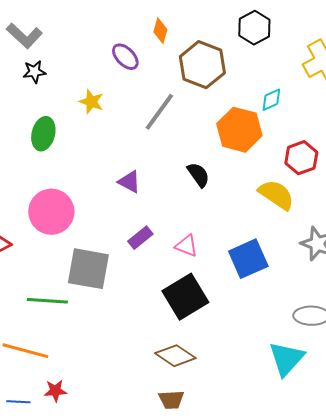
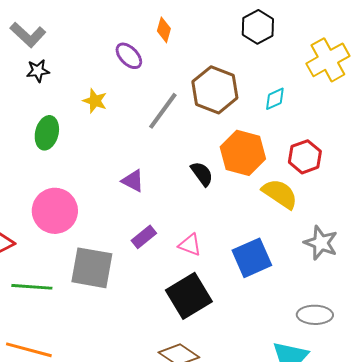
brown hexagon: (202, 65) -> (215, 90), moved
orange hexagon: (239, 130) -> (243, 153), moved
green line: (47, 301) -> (32, 287), moved

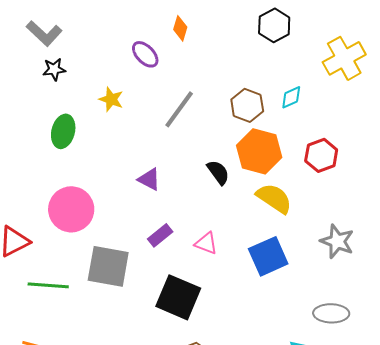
brown hexagon: (215, 90) -> (247, 105), moved, size x0.7
yellow semicircle: (280, 194) -> (274, 198), moved
black square: (189, 296) -> (178, 297), moved, turned -36

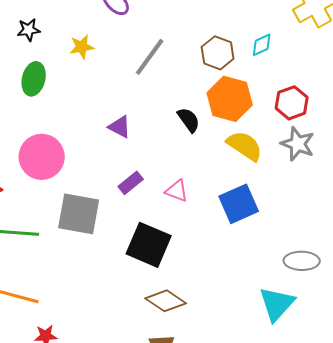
black star: (54, 69) -> (29, 30), moved
yellow star: (111, 99) -> (82, 47), turned -30
gray star: (337, 241) -> (298, 144), moved

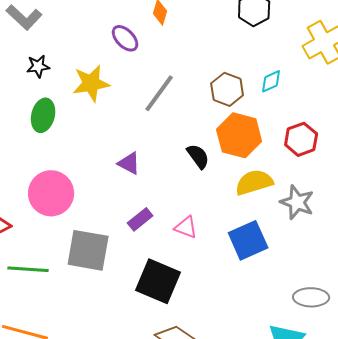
yellow star: (82, 47) -> (91, 83), size x1.5
gray star: (298, 144) -> (297, 202), moved
yellow semicircle: (245, 146) -> (254, 182), turned -51

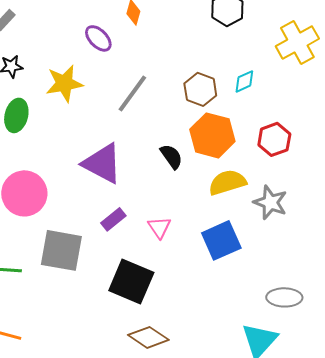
purple triangle: (129, 163) -> (102, 163), size x1.8
pink triangle: (186, 227) -> (159, 227), turned 35

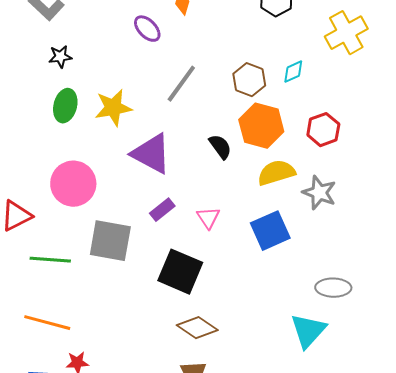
yellow star: (64, 83) -> (113, 108), moved

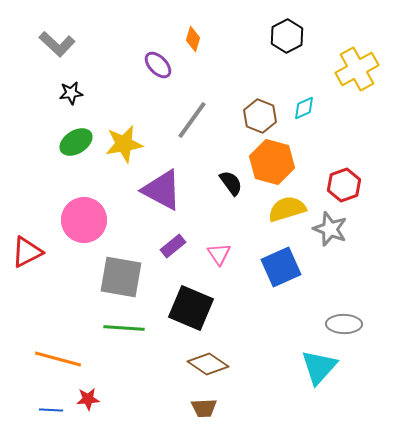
green ellipse: (65, 106) -> (76, 142), turned 44
red hexagon: (323, 130) -> (344, 185), moved
green line: (50, 260) -> (124, 328), moved

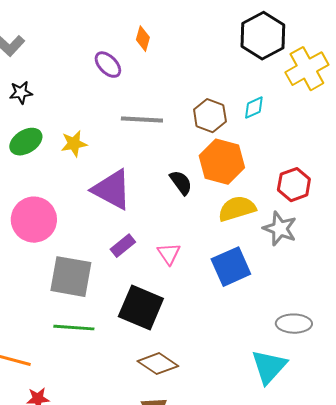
black hexagon: (287, 36) -> (263, 36), moved, size x1.4
gray line: (192, 120) -> (142, 120), turned 57
yellow star: (124, 144) -> (74, 144), size x0.7

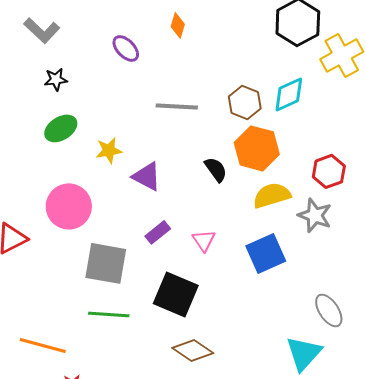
purple ellipse: (108, 65) -> (126, 48), moved
cyan diamond: (254, 108) -> (289, 94), size x1.5
yellow star: (74, 144) -> (109, 150), moved
purple triangle: (112, 190) -> (147, 176), size x0.7
gray ellipse: (294, 324) -> (329, 310), turned 56

